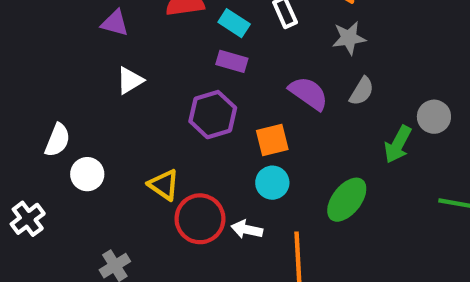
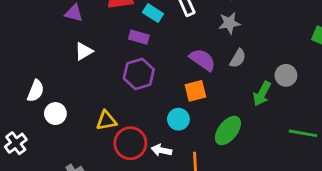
purple rectangle: (232, 61) -> (139, 37), moved
orange square: (272, 140) -> (195, 91), moved
yellow triangle: (164, 185) -> (106, 121), turned -45

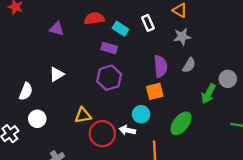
white triangle: (84, 51) -> (57, 74), moved
purple semicircle: (202, 60) -> (160, 66), turned 50
white circle: (55, 114) -> (37, 119), moved
white arrow: (161, 150) -> (127, 130), moved

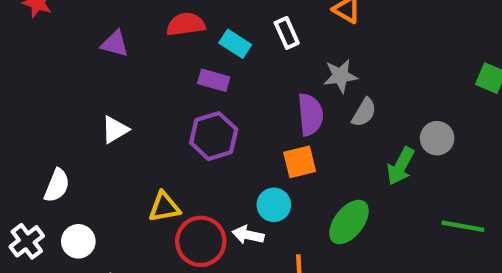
gray star: (182, 37) -> (340, 76), moved
white semicircle: (26, 91) -> (57, 185), moved
white circle: (37, 119) -> (78, 241), moved

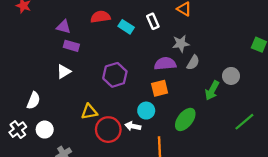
purple rectangle: (214, 80) -> (71, 46), moved
purple semicircle: (310, 115) -> (165, 64), turned -90
green line: (463, 226) -> (244, 122), turned -50

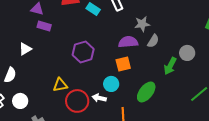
white triangle: (64, 71) -> (25, 49), moved

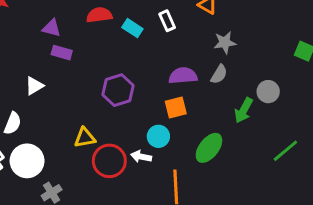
gray star: (142, 24) -> (225, 42), moved
white circle: (20, 101) -> (27, 161), size x1.5

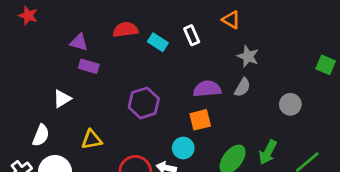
gray star: (225, 42) -> (248, 56), turned 30
green arrow: (244, 110) -> (268, 152), moved
yellow triangle: (85, 138) -> (92, 140), moved

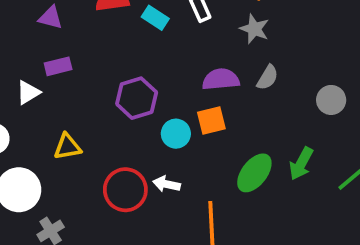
gray star: (248, 56) -> (254, 29), moved
purple rectangle: (89, 66) -> (58, 66), moved, turned -30
cyan circle: (183, 148) -> (176, 134), moved

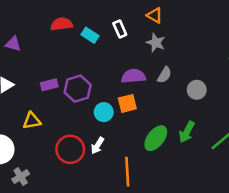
purple triangle: (51, 18) -> (13, 44), moved
purple rectangle: (58, 66) -> (49, 85), moved
gray circle: (331, 100) -> (197, 90), moved
white arrow: (167, 184) -> (97, 146), turned -70

